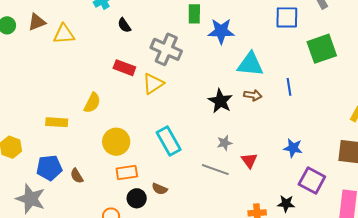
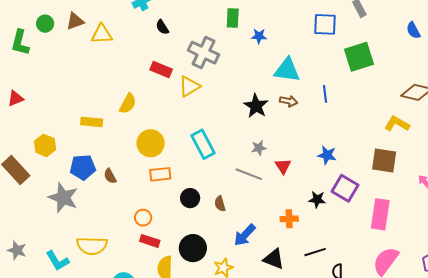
blue star: (221, 31) -> (259, 36), size x0.6
brown semicircle: (160, 189) -> (220, 204), moved, turned 49
black circle: (137, 198) -> (190, 198), moved
black star: (286, 204) -> (317, 199), moved

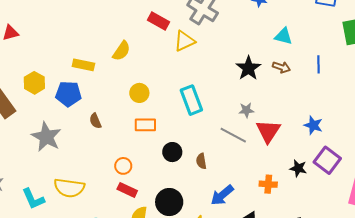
cyan triangle: (287, 70) -> (283, 36), size x0.7
yellow circle: (151, 143) -> (139, 93), size x0.7
red triangle: (283, 166) -> (268, 131), size x1.5
blue pentagon: (83, 167) -> (68, 94), moved

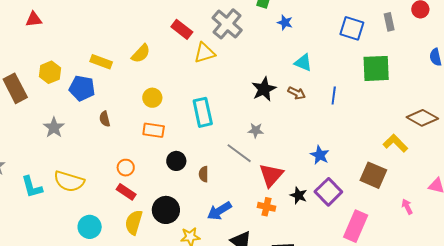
red triangle: (268, 131) -> (271, 175), moved
gray star: (46, 137) -> (54, 127), size x0.7

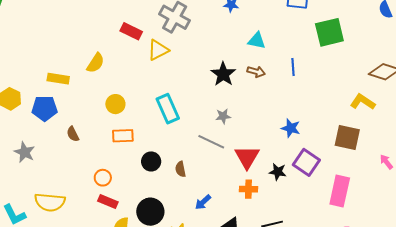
blue arrow: (219, 211) -> (203, 202), size x0.7

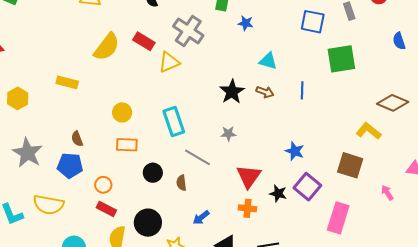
yellow semicircle: (96, 63) -> (107, 47), moved, size x1.4
blue pentagon: (45, 108) -> (70, 166), moved
gray line: (211, 142) -> (197, 157), moved
gray star: (25, 152) -> (27, 153), size x1.4

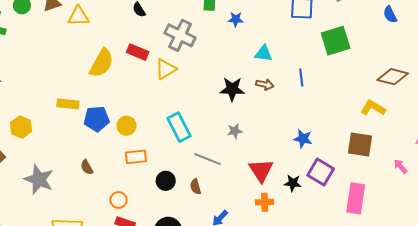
black star: (232, 92) -> (232, 89), turned -30
brown semicircle: (77, 139) -> (87, 167), moved
blue pentagon: (70, 166) -> (97, 119), moved

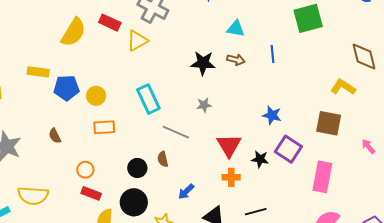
brown diamond: (393, 77) -> (364, 57), turned 60
black circle: (166, 181) -> (137, 168), moved

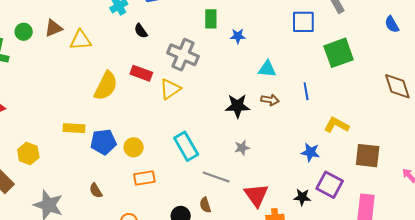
yellow L-shape: (343, 87) -> (337, 125), moved
red triangle: (229, 145) -> (256, 195), moved

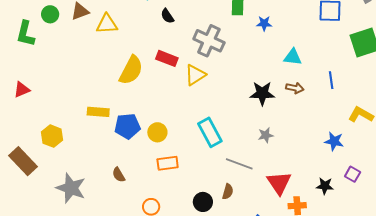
purple square: (330, 185) -> (353, 174), size x0.6
brown semicircle: (205, 205) -> (228, 192), turned -147

